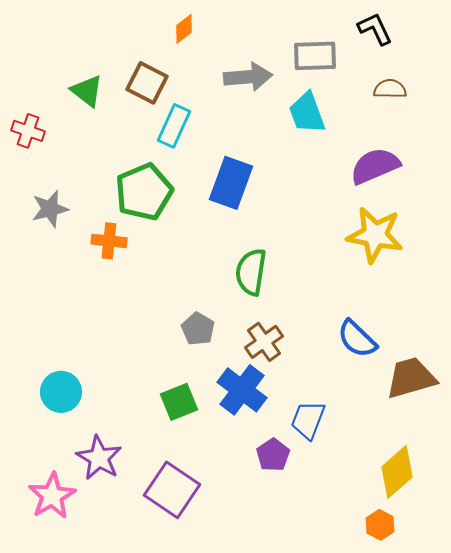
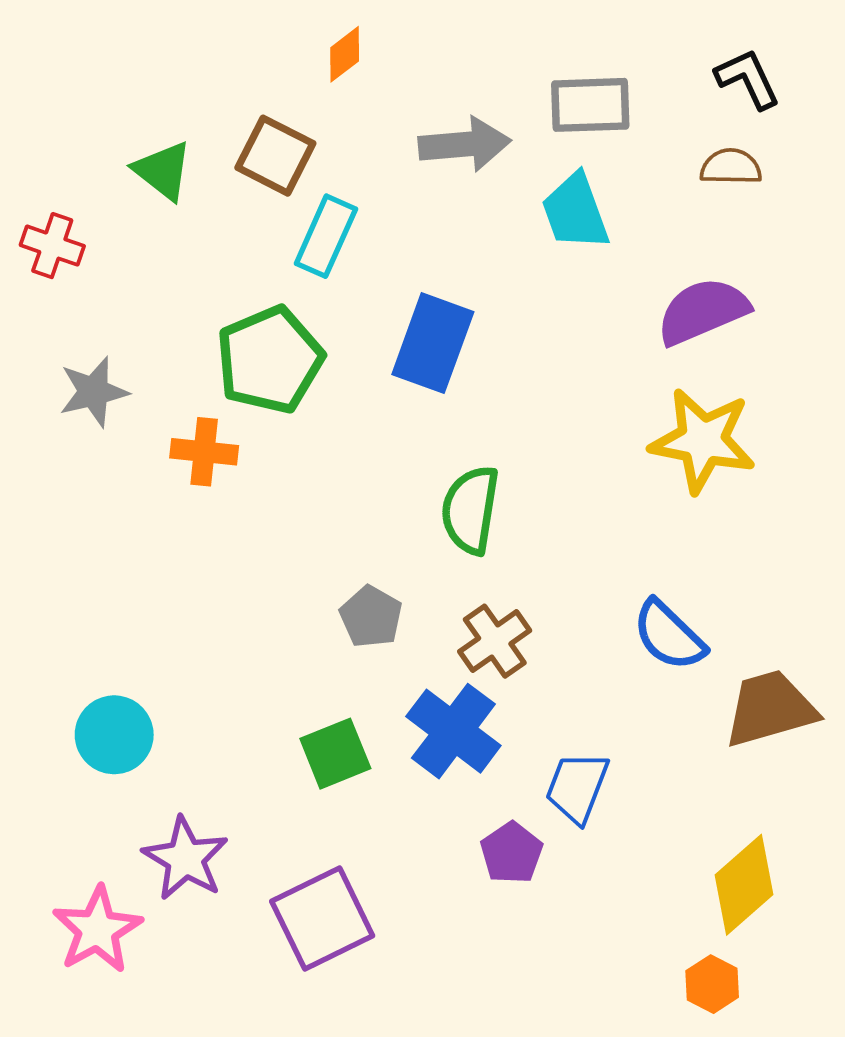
black L-shape: (375, 29) -> (748, 79), moved
purple square: (172, 490) -> (322, 918), turned 30

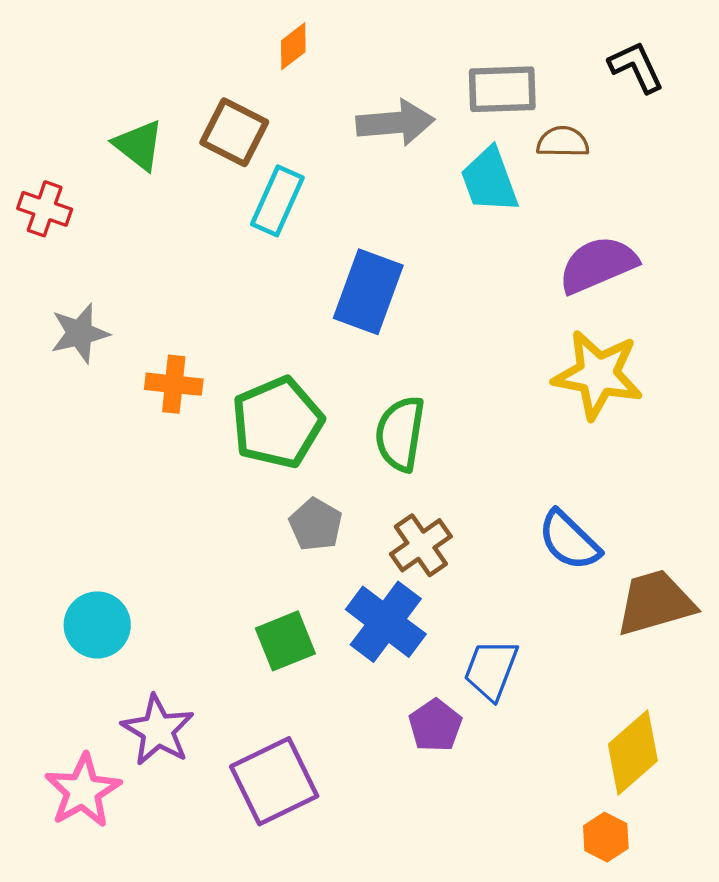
brown semicircle: (731, 167) -> (563, 142), moved
green pentagon: (270, 360) -> (277, 422), moved

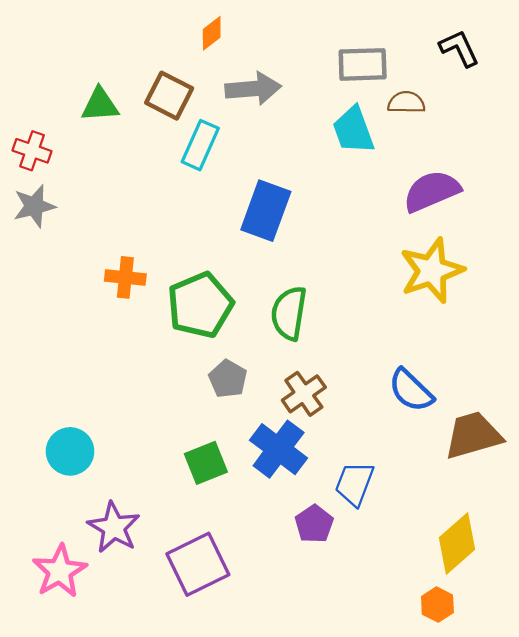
gray arrow: (395, 123) -> (253, 89), moved
green triangle: (139, 145) -> (100, 105), turned -42
gray star: (80, 333) -> (34, 206), moved
yellow star: (598, 375) -> (432, 271), turned -30

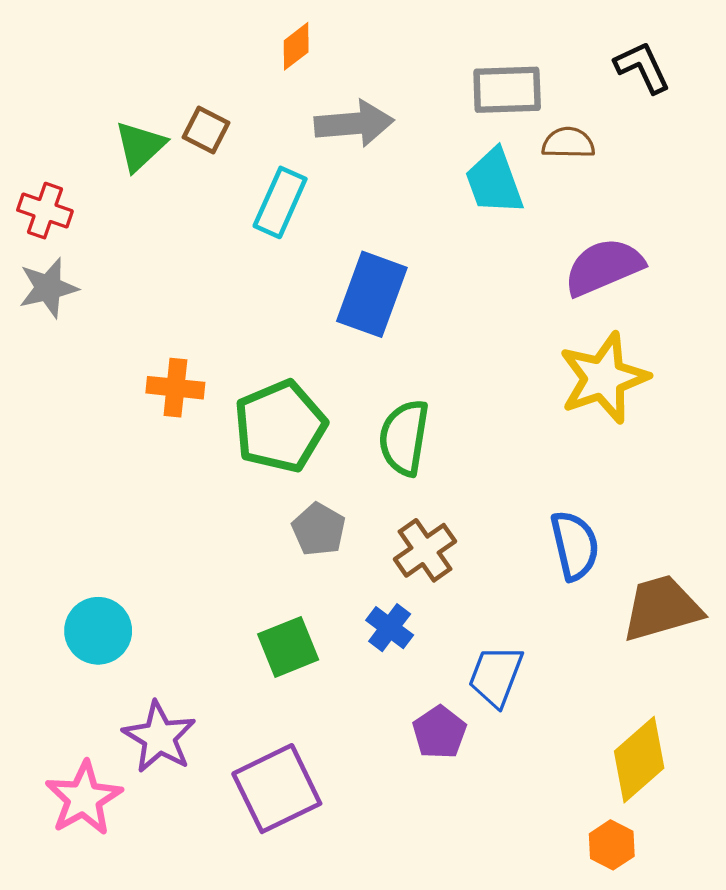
brown square: (169, 96) -> (206, 130), moved, size x0.7
green triangle: (100, 105) -> (140, 146), turned -39
blue semicircle: (411, 390) -> (575, 545), turned -147
blue cross: (279, 449) -> (390, 628), size x0.6

